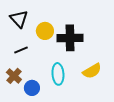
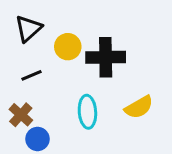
black triangle: (19, 19) -> (28, 28), turned 30
blue circle: (32, 88) -> (37, 139), moved

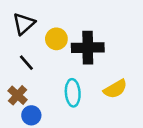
black line: (31, 75) -> (26, 63), turned 72

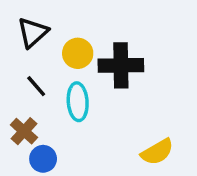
yellow semicircle: (115, 89) -> (157, 152), moved
cyan ellipse: (73, 93) -> (78, 102), moved

